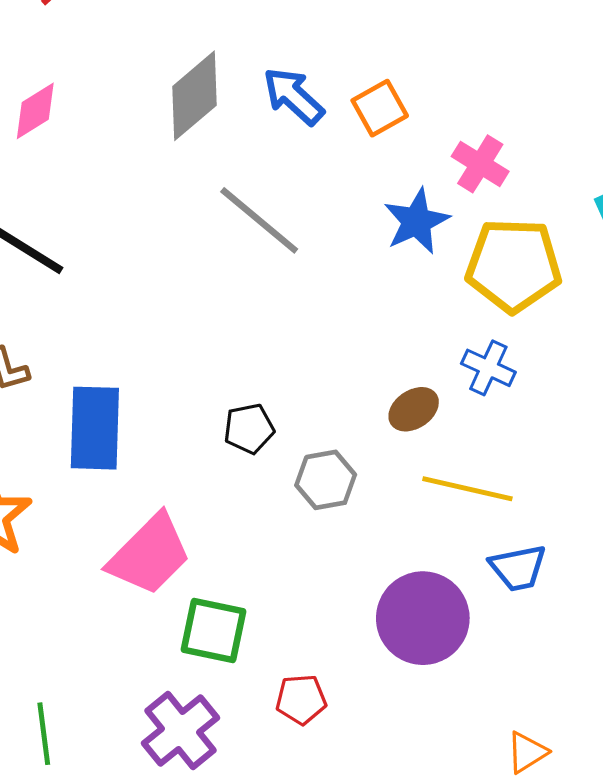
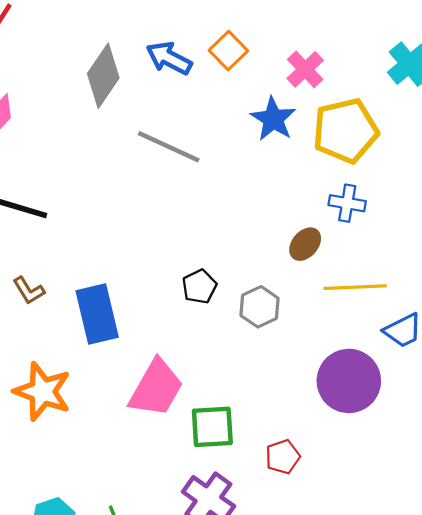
pink cross: (480, 164) -> (305, 69), turned 30

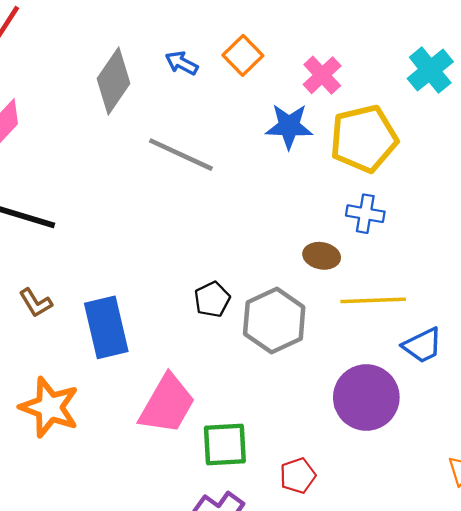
blue arrow: (169, 58) -> (182, 63), size x0.7
blue star: (273, 119) -> (289, 126), turned -30
brown ellipse: (305, 244) -> (322, 256), turned 60
gray hexagon: (259, 307) -> (274, 320), size x1.5

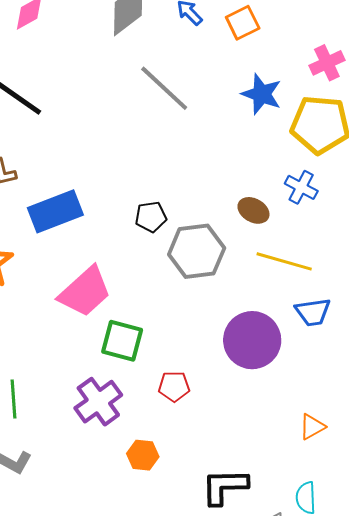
pink cross: (322, 75) -> (327, 63), moved
blue rectangle: (106, 327) -> (55, 211), turned 64

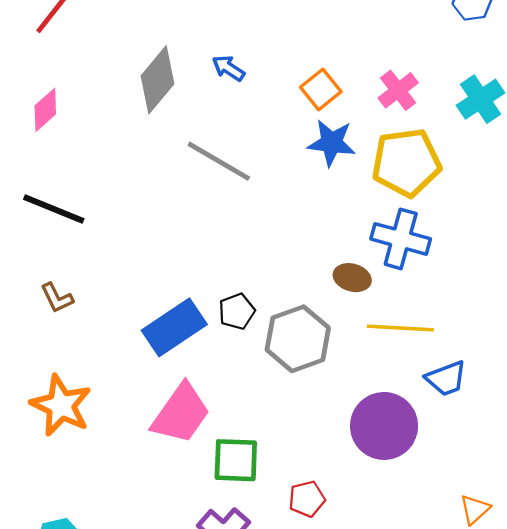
orange square: (243, 23) -> (321, 89), moved
blue cross: (301, 187) -> (401, 239), size x1.5
blue rectangle: (55, 211) -> (174, 327), moved

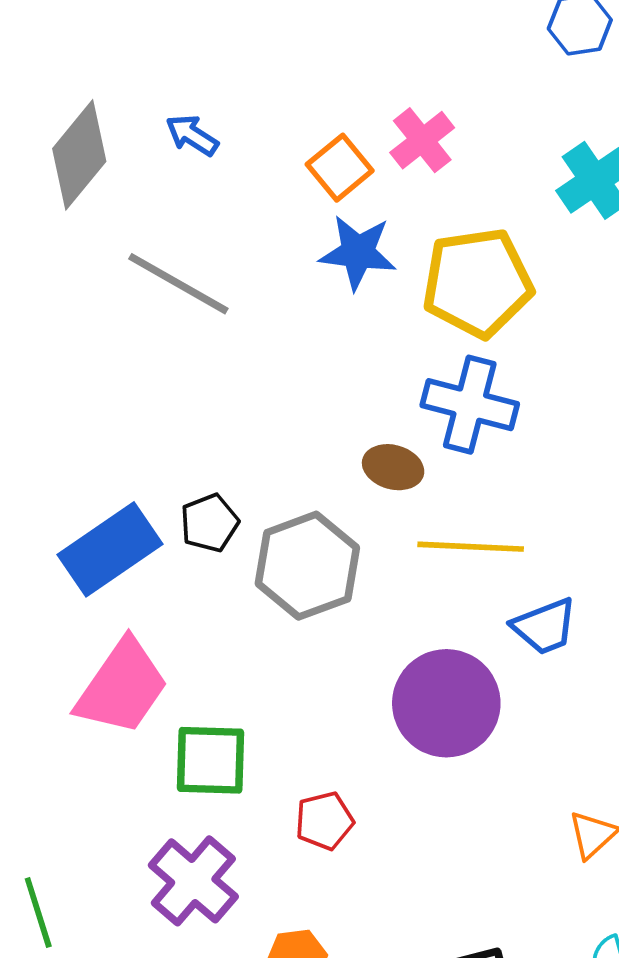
pink cross: (398, 90) -> (422, 140), moved

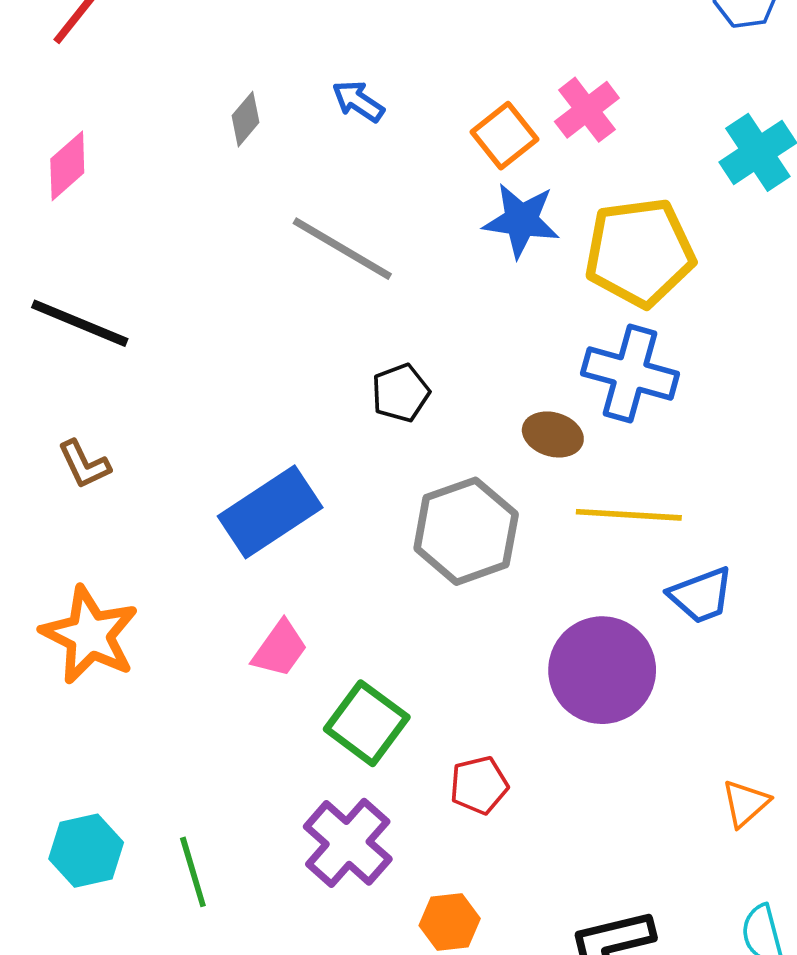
gray diamond: (79, 155) -> (246, 119), size x0.5
black pentagon: (209, 523) -> (401, 393), moved
pink trapezoid: (122, 687) -> (280, 649), size x0.6
green square: (210, 760) -> (367, 723), turned 34

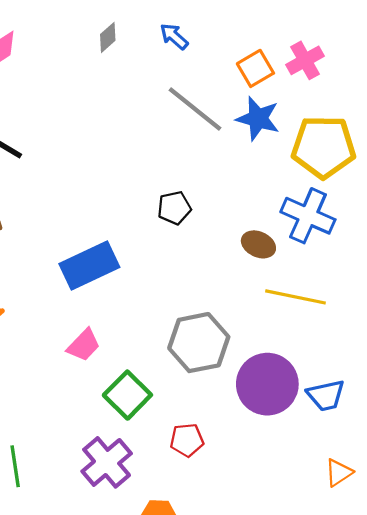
gray line: (342, 249) -> (195, 109), moved
gray hexagon: (466, 531) -> (199, 343), moved
blue trapezoid: (701, 595) -> (326, 395), moved

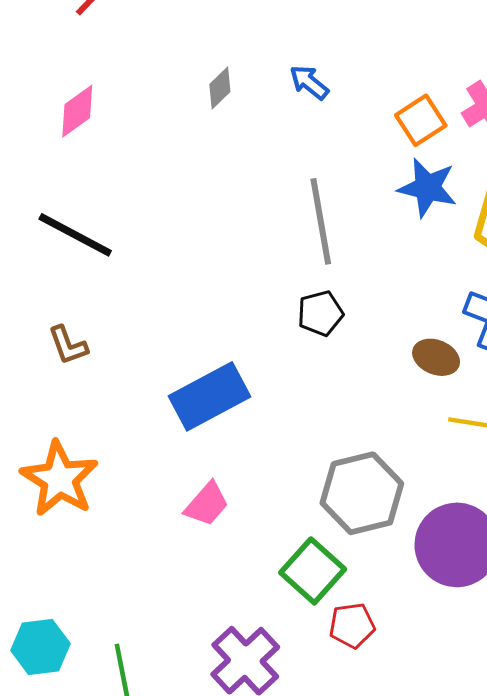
gray line: (195, 109) -> (321, 221), moved, turned 44
green square: (127, 395) -> (313, 571), moved

